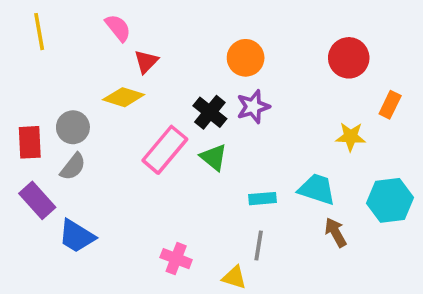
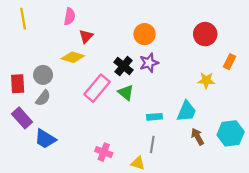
pink semicircle: (118, 28) -> (69, 16), turned 49
cyan trapezoid: (317, 189) -> (186, 111), turned 95
cyan hexagon: (390, 200) -> (231, 133), moved

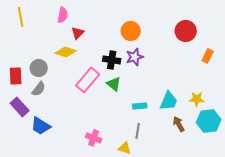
black cross: (124, 66) -> (112, 60), turned -30
yellow star: (206, 80) -> (197, 99), moved

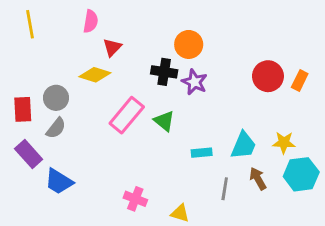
red circle: (186, 31) -> (268, 76), moved
purple star: (135, 57) -> (194, 82), turned -30
black cross: (112, 60) -> (164, 72), moved
gray line: (138, 131) -> (225, 189), moved

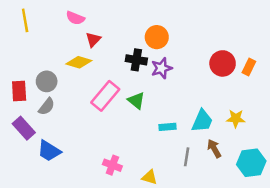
pink semicircle: (91, 21) -> (75, 18), turned 102
purple star: (194, 82) -> (162, 68), turned 30
cyan hexagon: (301, 174) -> (251, 163), moved

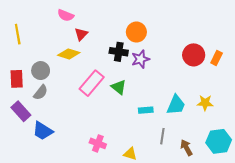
yellow line: (25, 20) -> (18, 34), moved
brown arrow: (214, 148) -> (186, 148), moved

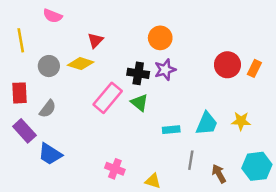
pink semicircle: (66, 15) -> (53, 16), moved
black cross: (119, 52) -> (138, 73), moved
gray circle: (41, 71) -> (49, 66), moved

